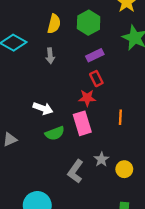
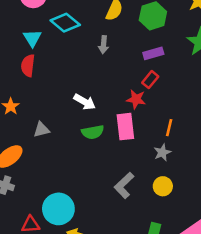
red rectangle: (96, 79) -> (150, 80), turned 56
gray star: (101, 159) -> (162, 152), moved
gray L-shape: (75, 171) -> (124, 185), moved

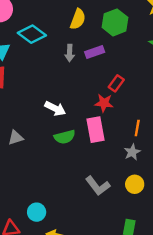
purple rectangle: (153, 53) -> (95, 52), moved
gray L-shape: (124, 185) -> (98, 186), turned -80
cyan circle: (58, 209) -> (37, 212), size x0.6

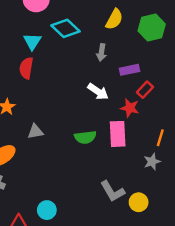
purple rectangle: (95, 52) -> (129, 70), moved
white arrow: (55, 109) -> (98, 92), moved
yellow circle: (135, 184) -> (139, 202), moved

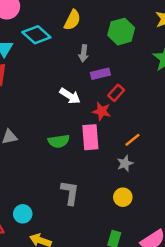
yellow semicircle: (114, 19) -> (72, 20), moved
gray arrow: (101, 53) -> (84, 53), moved
orange line: (160, 138) -> (132, 140), turned 35
gray L-shape: (112, 191) -> (70, 193), moved, turned -140
yellow circle: (139, 202) -> (123, 197), moved

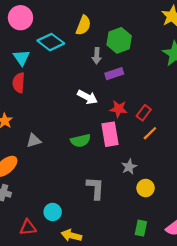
green hexagon: (121, 32) -> (119, 40), moved
red rectangle: (116, 93) -> (144, 113), moved
gray star: (125, 163) -> (129, 167), moved

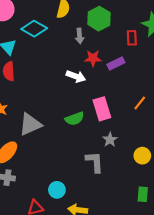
purple rectangle: (114, 74) -> (116, 64), moved
red star: (119, 109) -> (93, 58), moved
red rectangle: (144, 113) -> (132, 38), moved, turned -32
gray triangle: (34, 141) -> (30, 124), size x1.6
gray star: (129, 167) -> (110, 140), moved

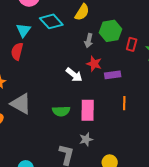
red rectangle: (132, 38) -> (132, 44), moved
orange line: (140, 103) -> (124, 103), moved, turned -56
gray triangle: (30, 124) -> (21, 104), turned 35

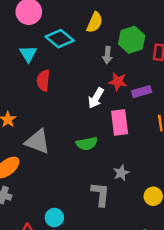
red semicircle: (17, 51) -> (43, 80), moved
white arrow: (74, 75) -> (96, 98), turned 90
pink rectangle: (88, 110) -> (120, 122), moved

